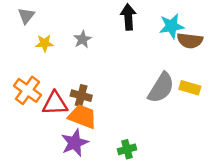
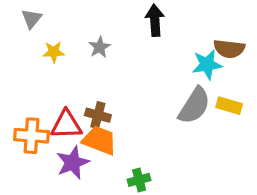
cyan star: (172, 26) -> (207, 65), moved
orange cross: (27, 90) -> (32, 136), moved, turned -32
purple star: (75, 143) -> (73, 163), moved
green cross: (127, 149) -> (139, 180), moved

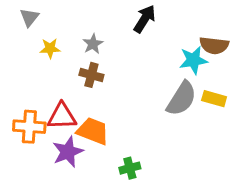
black arrow: (155, 20) -> (145, 19), turned 36
brown cross: (98, 115) -> (91, 75), moved

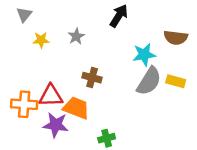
cyan star: (193, 60) -> (144, 55), moved
brown cross: (91, 75) -> (92, 78), moved
purple star: (68, 152) -> (56, 125), turned 30

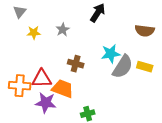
cyan star: (144, 55) -> (111, 54), moved

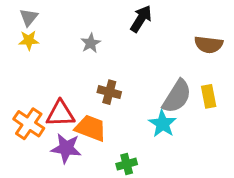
yellow star: (34, 33) -> (29, 40), moved
cyan star: (111, 54) -> (163, 124), moved, turned -30
yellow rectangle: (145, 67) -> (209, 96), turned 63
orange cross: (20, 86) -> (29, 124), turned 30

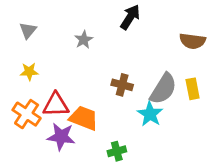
gray triangle: (29, 17) -> (28, 30), moved
yellow star: (29, 40) -> (29, 72), moved
brown cross: (109, 92) -> (122, 85), moved

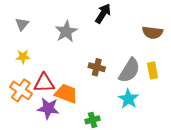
gray star: (84, 40) -> (66, 31), size x1.5
cyan star: (150, 114) -> (128, 99), moved

